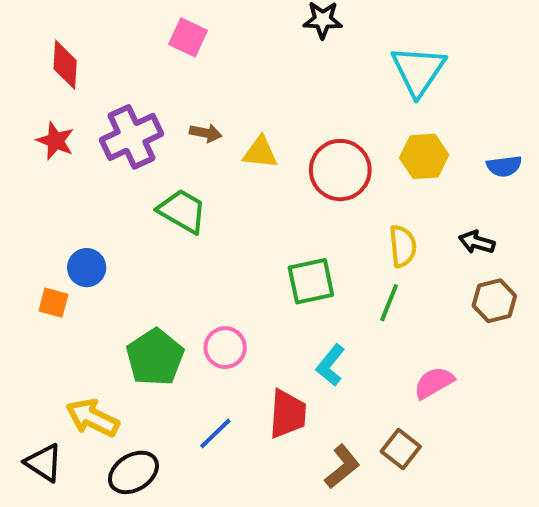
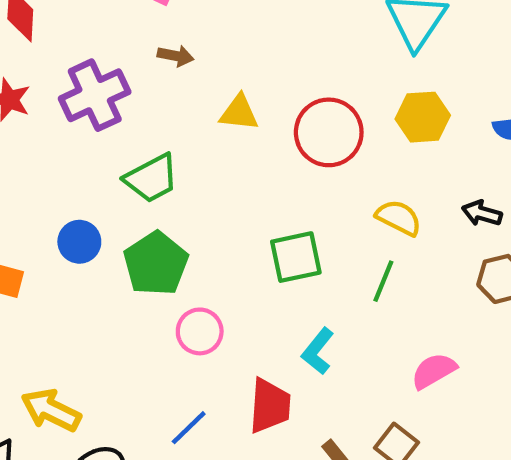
brown arrow: (206, 133) -> (176, 56), moved
green trapezoid: (182, 211) -> (152, 178), turned 122
yellow semicircle: (403, 246) -> (399, 218), turned -57
blue circle: (87, 268) -> (79, 242), moved
green pentagon: (155, 357) -> (156, 264), moved

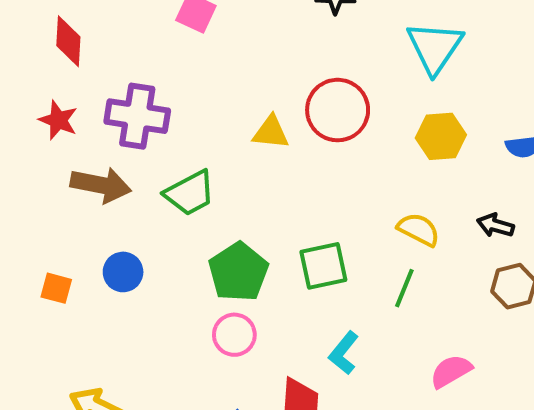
brown arrow: (176, 56) -> (101, 185), moved, size x1.8
purple cross: (95, 95) -> (137, 116), turned 34
red circle: (329, 132) -> (338, 110), moved
blue circle: (79, 242) -> (123, 272), moved
green pentagon: (156, 264) -> (238, 272), moved

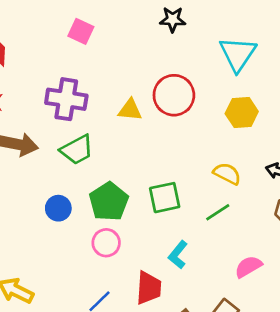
purple cross: (137, 116) -> (66, 99), moved
blue circle: (123, 272) -> (58, 208), moved
green line: (404, 288) -> (218, 212), turned 35

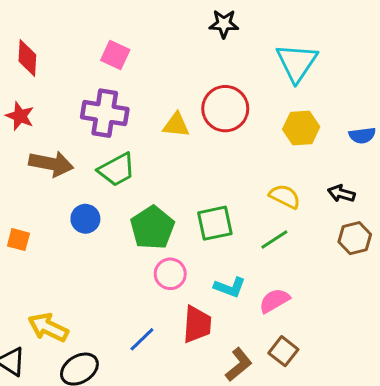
pink square: (81, 31) -> (115, 55), moved
blue circle: (58, 208) -> (85, 219), moved
pink circle: (106, 243) -> (170, 274), moved
cyan L-shape: (178, 255) -> (230, 287), turned -108
pink semicircle: (248, 267) -> (274, 301), moved

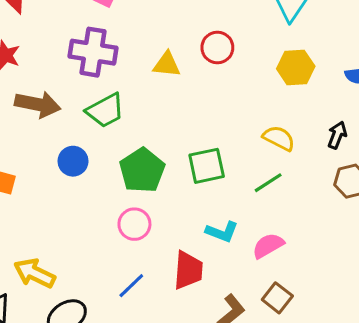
red circle: (225, 109) -> (217, 48), size x0.7
black arrow: (341, 193) -> (337, 135), turned 95
pink circle: (170, 274) -> (134, 224), moved

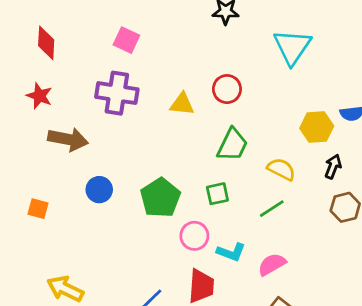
yellow hexagon: (296, 67) -> (317, 127), moved
green trapezoid: (105, 110) -> (232, 145), moved, turned -36
green square: (207, 166) -> (217, 194), size x0.7
pink circle: (134, 224) -> (194, 236), moved

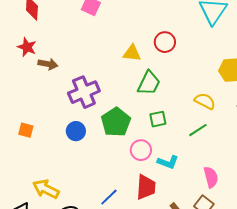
purple cross: (117, 93) -> (84, 92), moved, turned -32
brown arrow: (68, 139) -> (48, 64), moved, size x0.7
green trapezoid: (232, 145) -> (149, 83), moved
blue circle: (99, 190) -> (76, 131), moved
pink semicircle: (272, 264) -> (211, 177), moved, turned 105

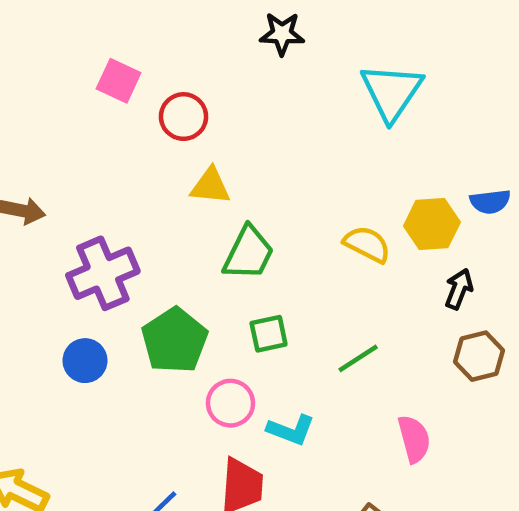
red circle: (165, 42) -> (184, 117), moved
yellow semicircle: (205, 101) -> (367, 244), moved
pink semicircle: (211, 177) -> (414, 439), moved

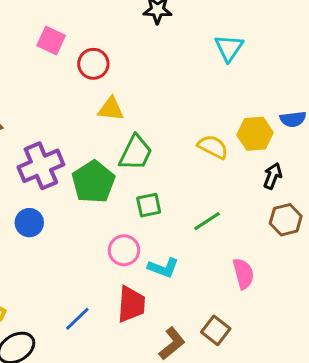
cyan triangle: (392, 92) -> (229, 48), size x0.7
green pentagon: (175, 340) -> (93, 182), moved

